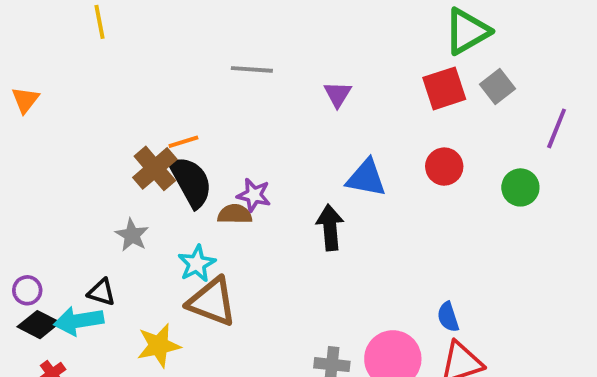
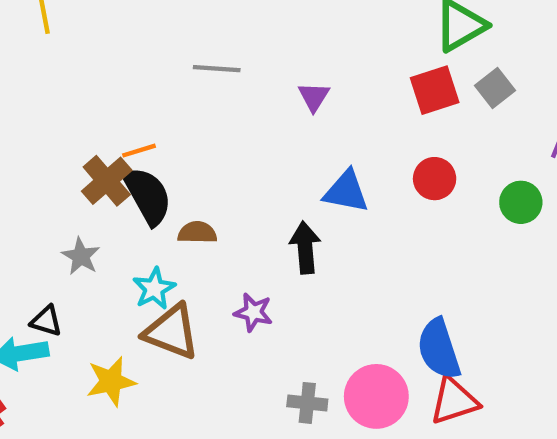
purple star: (254, 195) -> (253, 312), moved
blue semicircle: (448, 317) -> (439, 349), size x1.8

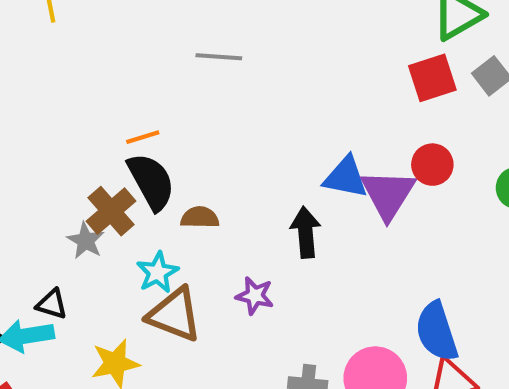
purple triangle: (314, 97) -> (388, 194), moved, size x1.8
brown cross: (107, 181) -> (111, 211), moved

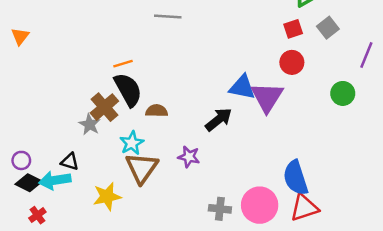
red square: (432, 78) -> (293, 29), size x0.7
red circle: (432, 165) -> (292, 62), moved
black arrow: (306, 232) -> (219, 119), turned 56
brown triangle: (174, 315) -> (142, 168), turned 44

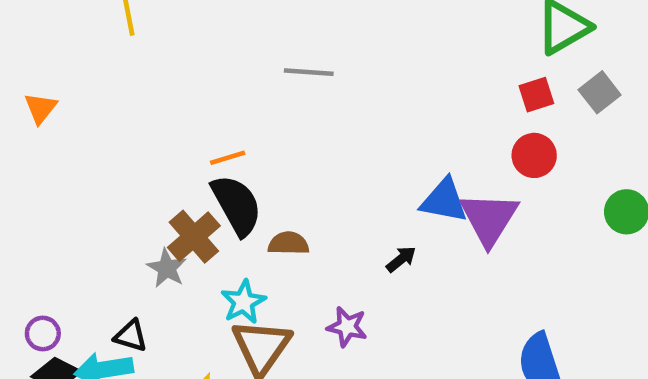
black arrow: (219, 119) -> (401, 259), size x0.6

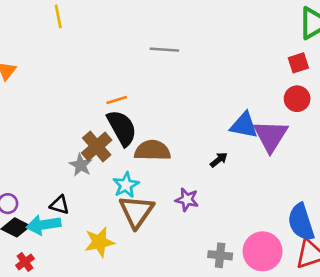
brown semicircle: (288, 243) -> (152, 150), size x1.5

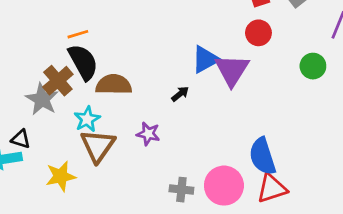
blue triangle: (244, 125) -> (205, 59), turned -40
gray star: (81, 165) -> (42, 99), size x1.4

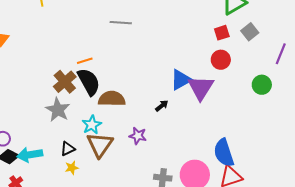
brown cross: (58, 81) -> (65, 82), moved
black triangle: (21, 139) -> (68, 149), moved, turned -42
yellow star: (61, 176) -> (72, 168), size x0.6

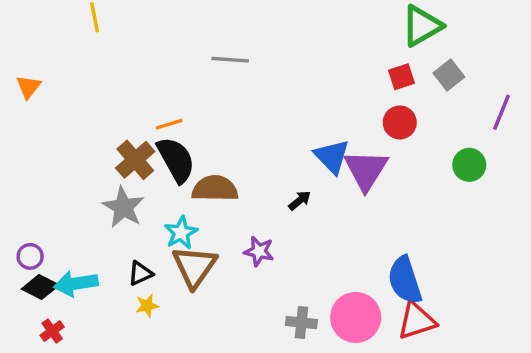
blue triangle: (181, 80) -> (332, 156), turned -45

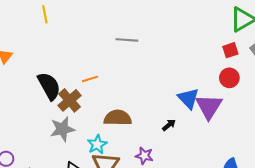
black semicircle: (176, 160) -> (49, 86), moved
gray star: (123, 207) -> (62, 129), turned 30

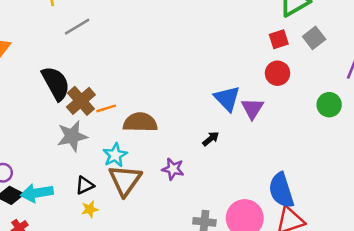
gray line: (127, 40) -> (77, 27), moved, turned -35
orange line: (90, 79) -> (106, 108), moved
purple triangle: (209, 107) -> (252, 108), size x0.7
black arrow: (169, 125) -> (211, 139), moved

